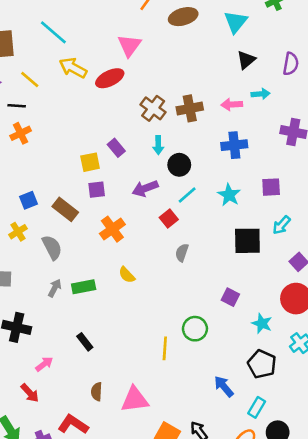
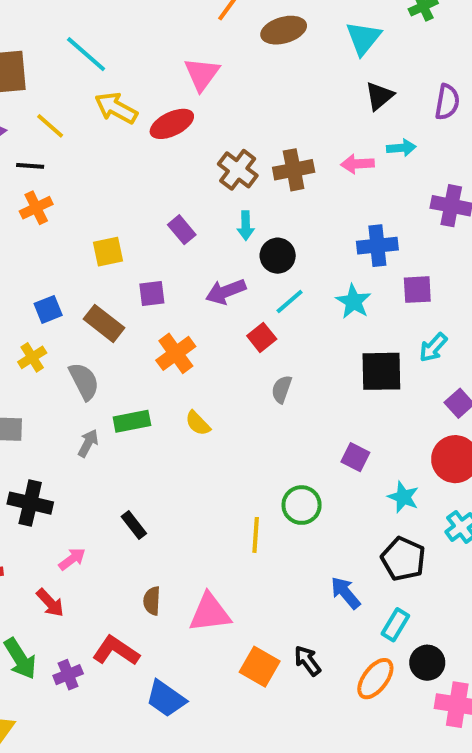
blue cross: (234, 145) -> (377, 246), moved
yellow square: (90, 162) -> (108, 252), moved
green rectangle: (84, 287) -> (132, 421), moved

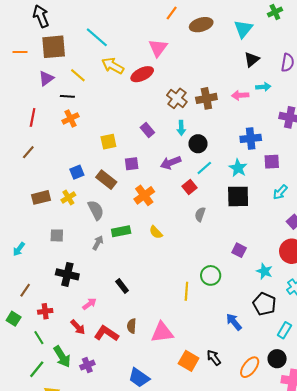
black square: (381, 371) -> (238, 196), moved
cyan rectangle: (395, 625) -> (284, 330), moved
red L-shape: (116, 651) -> (106, 333), moved

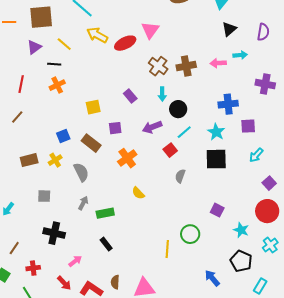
pink triangle: (158, 48) -> (150, 30), moved
green rectangle: (121, 231) -> (105, 213), moved

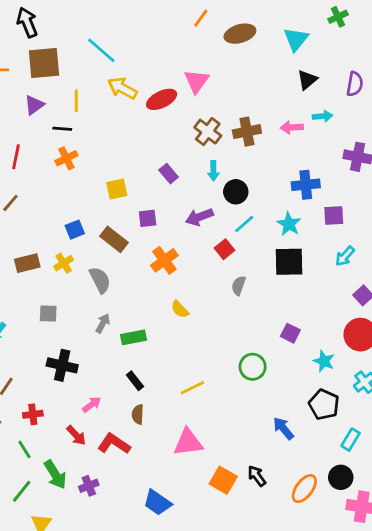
yellow line: (64, 44) -> (76, 101), turned 49
yellow line: (167, 249) -> (192, 388), moved, turned 60
brown semicircle: (115, 282) -> (138, 414), moved

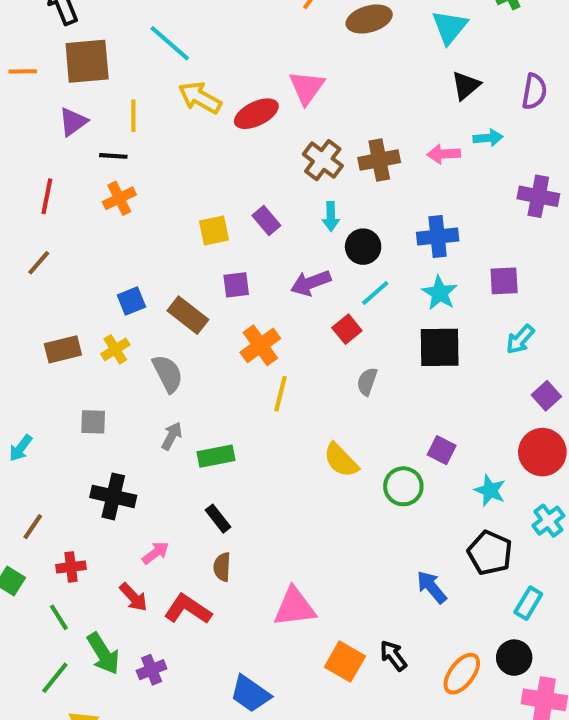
blue cross: (306, 185) -> (438, 237), moved
yellow square: (117, 189) -> (214, 231), moved
yellow semicircle: (180, 309) -> (341, 460), moved, size x1.4
green circle: (253, 367) -> (403, 486), moved
yellow line: (192, 388) -> (280, 394), moved, turned -50

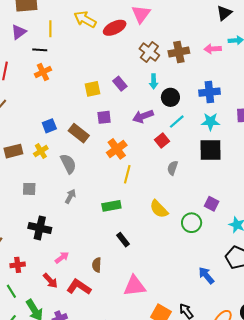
cyan star: (440, 293) -> (210, 122), turned -30
green rectangle: (216, 456) -> (111, 206), moved
black rectangle: (218, 519) -> (123, 240), moved

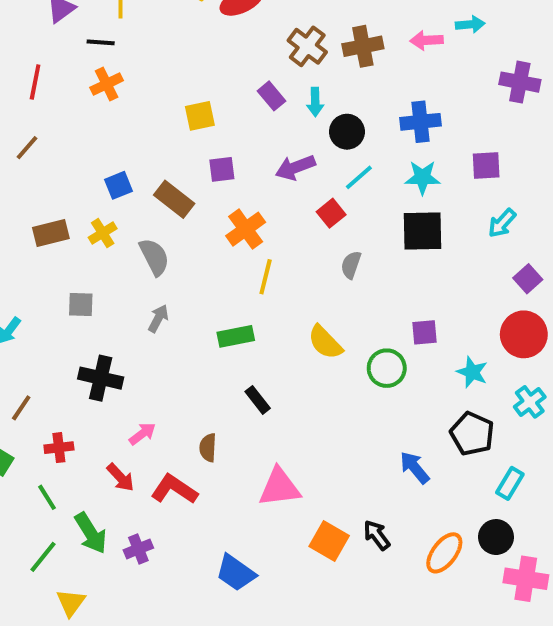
purple rectangle: (120, 84) -> (271, 96), moved
purple square: (212, 204) -> (424, 332), turned -32

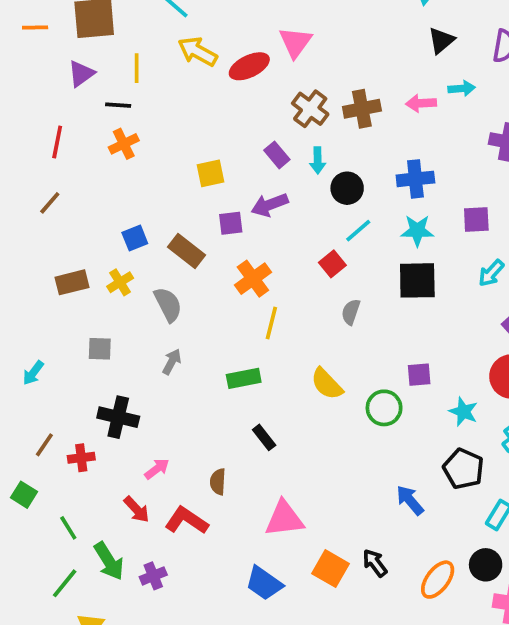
purple arrow: (295, 167) -> (270, 205), moved
red cross: (59, 448) -> (81, 458), moved
blue trapezoid: (236, 573) -> (264, 583), moved

